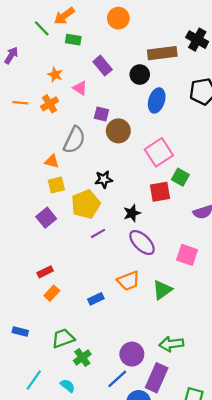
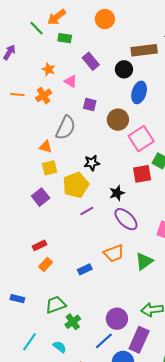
brown circle: (118, 131) -> (118, 120), moved

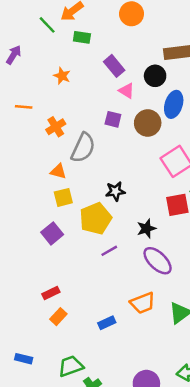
pink triangle: (71, 81) -> (127, 91), moved
orange cross: (44, 95) -> (56, 127), moved
brown circle: (118, 120) -> (148, 123), moved

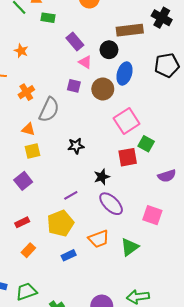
orange star: (62, 76) -> (21, 51), moved
yellow pentagon: (96, 219) -> (60, 223), moved
red rectangle: (51, 293) -> (22, 222), moved
green trapezoid: (71, 366) -> (26, 292), moved

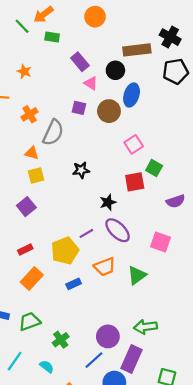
black pentagon: (167, 65) -> (176, 71), moved
pink square: (127, 121) -> (134, 144), size x0.7
purple line: (71, 195) -> (86, 233), moved
orange rectangle: (28, 250) -> (32, 279), size x1.5

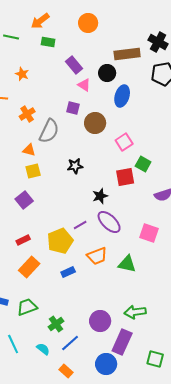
green line: (22, 26) -> (11, 37), moved, turned -35
brown circle: (109, 111) -> (95, 123), moved
green triangle: (137, 275) -> (127, 264), turned 48
blue line: (94, 360) -> (70, 343), moved
cyan line: (15, 361) -> (13, 344), turned -60

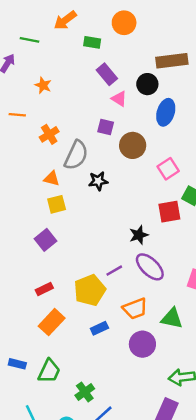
green rectangle: (48, 42) -> (92, 42), moved
black star: (75, 166) -> (98, 181), moved
green trapezoid: (27, 307) -> (49, 371), turned 135
purple circle: (100, 321) -> (142, 344), moved

